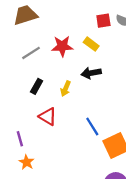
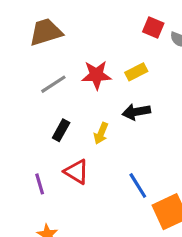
red square: (103, 21) -> (153, 27), moved, turned 32
yellow rectangle: (91, 44) -> (136, 72), turned -64
purple line: (20, 139) -> (40, 184), moved

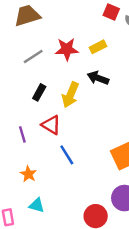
black arrow: (136, 112) -> (98, 78), turned 30
yellow arrow: (101, 133) -> (70, 95), size x1.5
blue line: (138, 186) -> (67, 155), moved

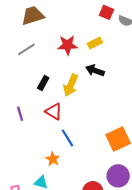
gray line: (33, 56) -> (26, 49), moved
purple line: (22, 134) -> (20, 114), moved
orange star: (28, 174) -> (53, 159), moved

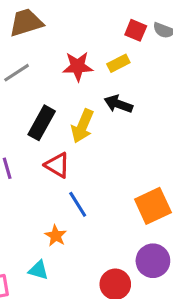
red square: (107, 12) -> (136, 30), moved
black rectangle: (43, 83) -> (42, 123), size x1.5

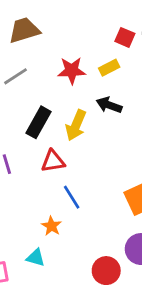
red triangle: (57, 165) -> (53, 161), turned -40

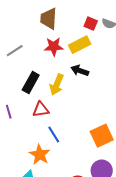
brown trapezoid: (24, 30) -> (49, 19), moved, turned -70
yellow rectangle: (109, 68) -> (80, 45), size x1.5
orange star: (51, 226) -> (40, 155), size x1.5

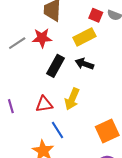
red star: (54, 47) -> (42, 38), moved
black rectangle: (31, 83) -> (55, 66), moved
yellow arrow: (57, 85) -> (72, 99), moved

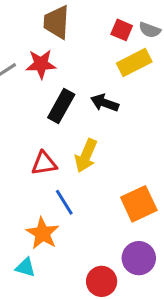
yellow rectangle: (84, 37) -> (134, 63), moved

